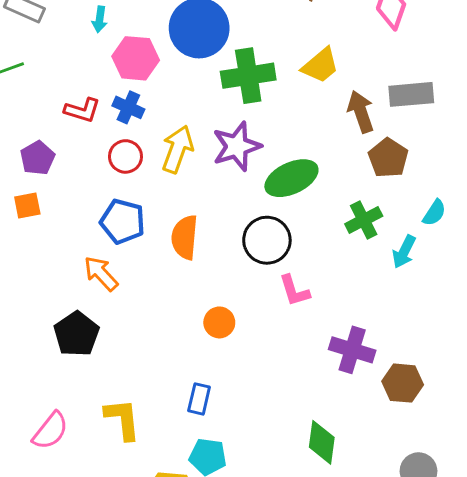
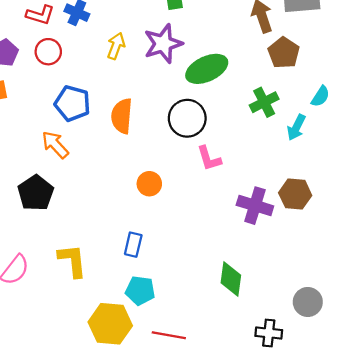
yellow arrow: (177, 149) -> (116, 46), size x0.7
red circle: (125, 156) -> (48, 52), moved
brown hexagon: (403, 383) -> (295, 194), moved

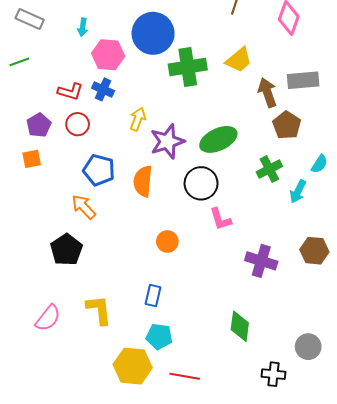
purple star: (163, 44) -> (167, 141), moved
brown hexagon: (295, 194) -> (314, 251), moved

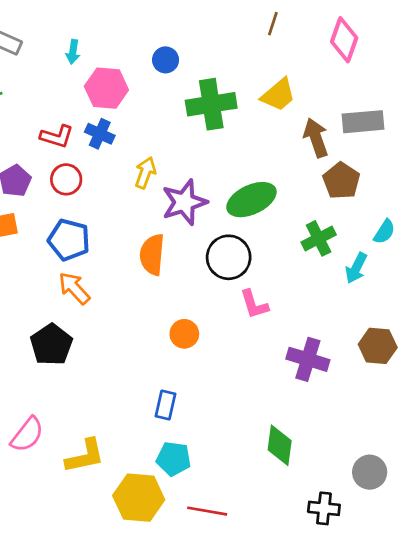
blue circle: (153, 33) -> (166, 60), size x0.5
blue pentagon: (99, 170) -> (69, 240), moved
yellow L-shape: (99, 310) -> (85, 456), moved, turned 84

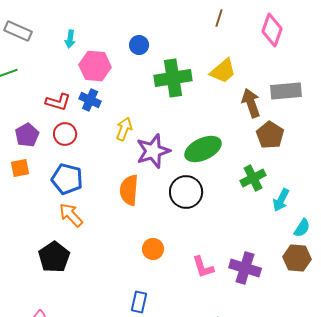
cyan semicircle: (384, 232) -> (302, 228), moved
pink L-shape: (254, 304) -> (203, 267), moved

